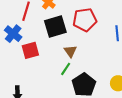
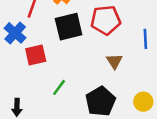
brown triangle: (70, 51) -> (114, 61), moved
green line: (66, 69) -> (59, 87), moved

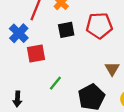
black square: (69, 27) -> (66, 30), size x0.7
brown triangle: (114, 61) -> (112, 69), moved

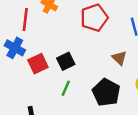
black square: (66, 30) -> (66, 61), moved

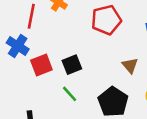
green line: (66, 88) -> (70, 94), turned -70

